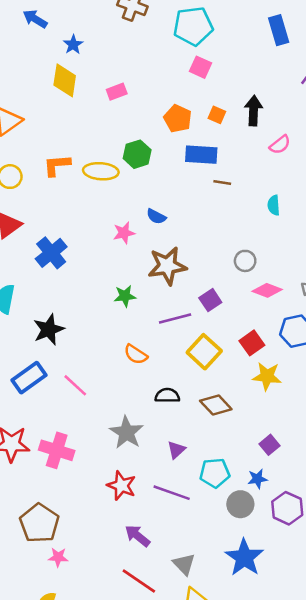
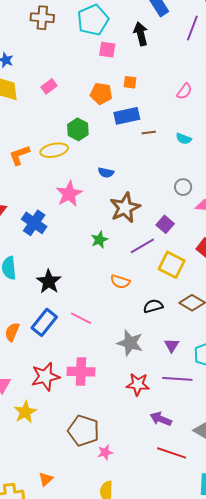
black arrow: (254, 111) -> (141, 34), moved
cyan semicircle: (274, 205) -> (184, 139), moved, turned -49
pink star: (124, 233) -> (69, 194), moved, size x1.5

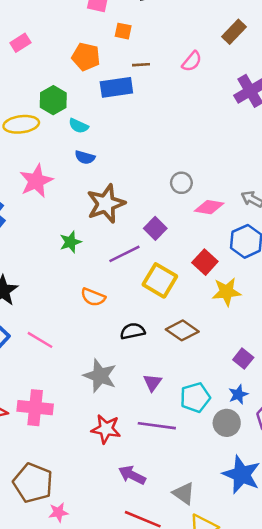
orange square: (130, 82) -> (123, 31), moved
brown line: (149, 133) -> (141, 65), moved
cyan semicircle: (184, 139) -> (79, 126), moved

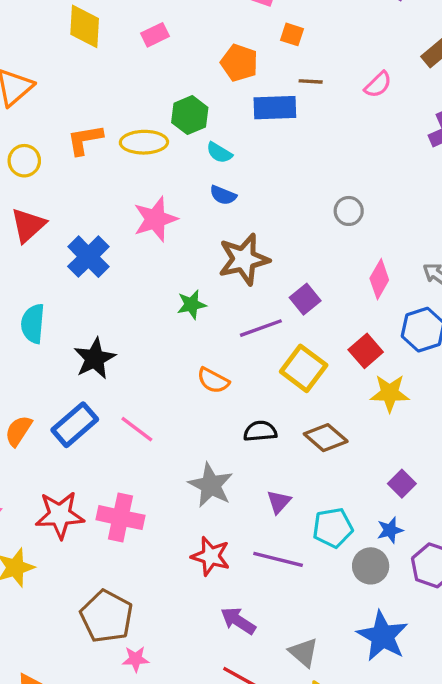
gray circle: (181, 183) -> (349, 211), moved
pink diamond: (209, 207) -> (379, 279), turned -76

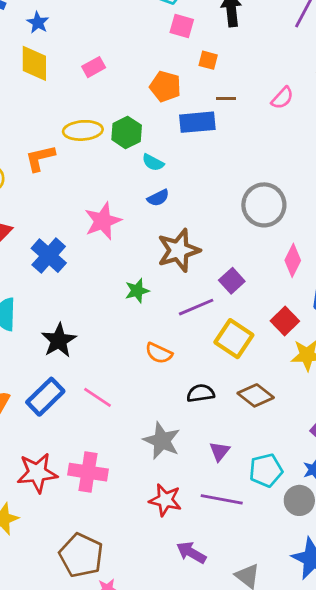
yellow ellipse: (144, 142) -> (83, 130), moved
blue semicircle: (223, 195) -> (158, 198), turned -45
gray circle: (349, 211) -> (264, 205), size x1.8

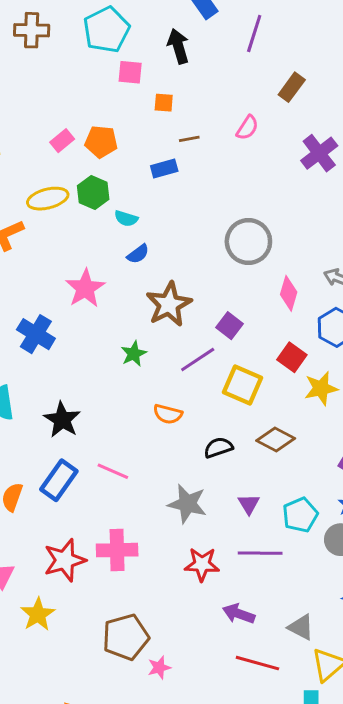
pink rectangle: (94, 67) -> (62, 141), moved
orange pentagon: (165, 86) -> (101, 142), moved
blue rectangle: (197, 122) -> (164, 169), size x0.7
brown pentagon: (81, 555) -> (126, 637), turned -30

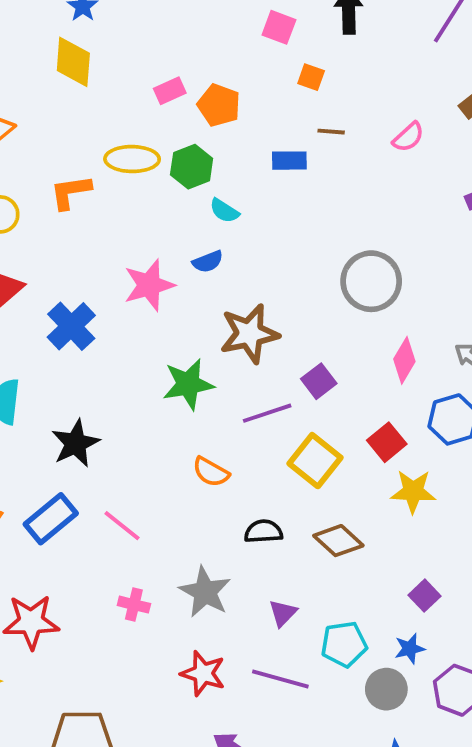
blue semicircle: (138, 254) -> (208, 262), moved
green star: (134, 354) -> (188, 384), size x1.5
pink cross: (117, 550) -> (134, 605), moved, size x0.6

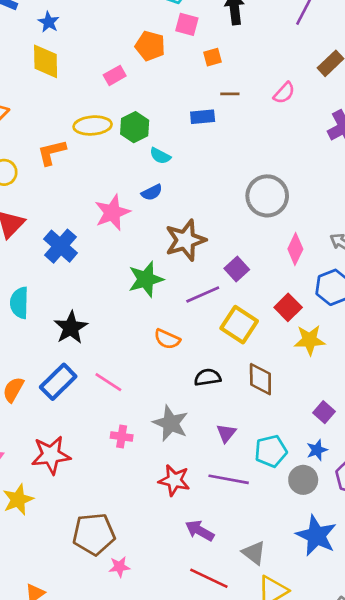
orange square: (311, 77) -> (212, 57), turned -30
orange pentagon: (219, 105) -> (150, 46), moved
brown diamond: (338, 541) -> (260, 379), turned 52

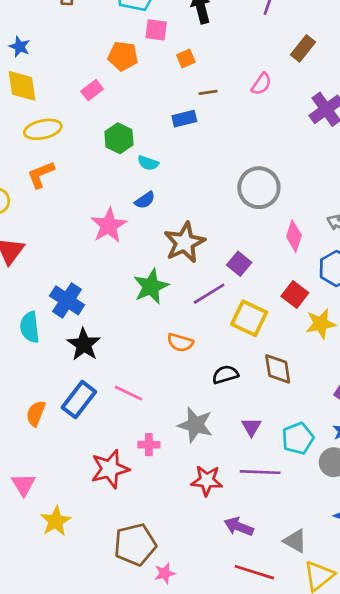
yellow ellipse: (93, 125) -> (43, 129), moved
blue cross: (61, 246) -> (67, 300), moved
red star: (51, 455) -> (110, 469), moved

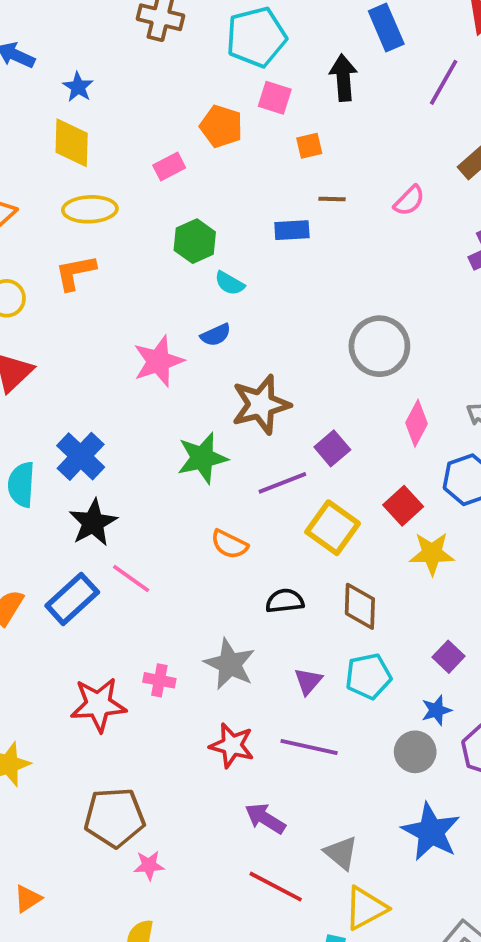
pink line: (128, 393) -> (131, 578), moved
cyan pentagon: (298, 438) -> (368, 676), moved

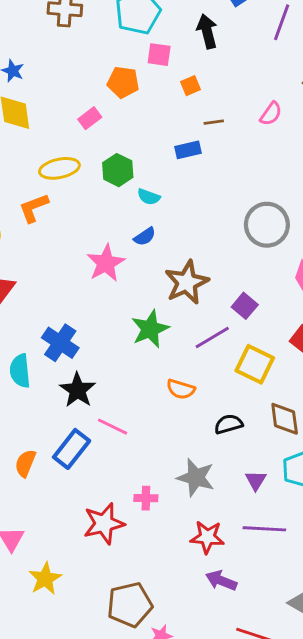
yellow ellipse: (90, 209) -> (59, 168), moved
purple arrow: (265, 818) -> (221, 581), moved

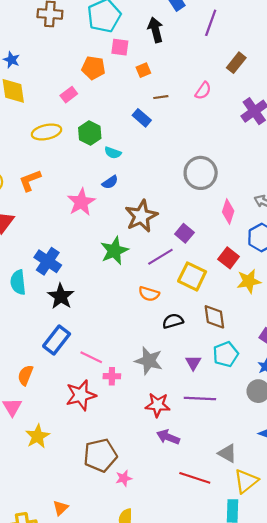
blue rectangle: (188, 150) -> (142, 118), turned 54
orange L-shape: (34, 208) -> (30, 180), moved
orange semicircle: (181, 389) -> (149, 294), moved
pink line: (112, 427) -> (91, 357), moved
orange semicircle: (25, 463) -> (25, 375), moved

